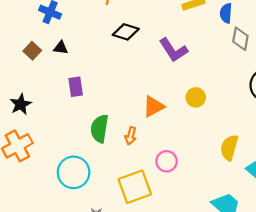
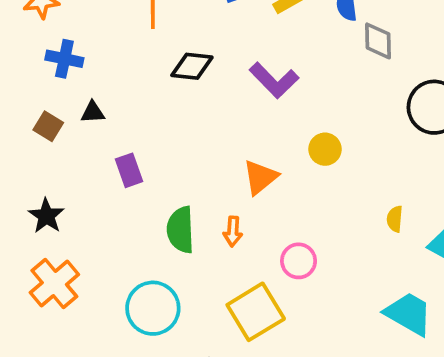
yellow semicircle: (229, 148) -> (395, 219), size x0.6

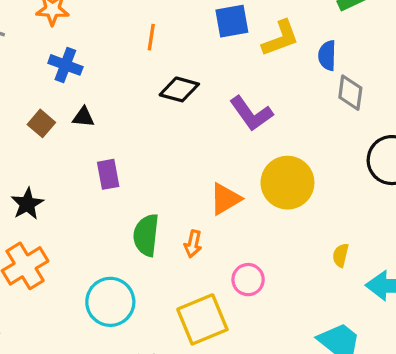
yellow circle: (325, 149) -> (287, 183), size x1.8

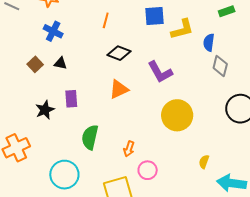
orange triangle: (225, 199) -> (119, 89), moved
black star: (27, 204) -> (45, 110), moved
orange arrow: (193, 244) -> (129, 149), moved

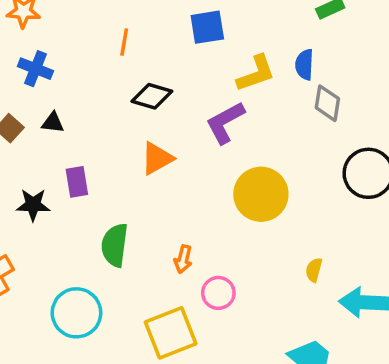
yellow L-shape: (182, 29) -> (256, 73), moved
purple L-shape: (160, 72) -> (225, 123), turned 96
black star: (45, 110) -> (33, 205), turned 30

